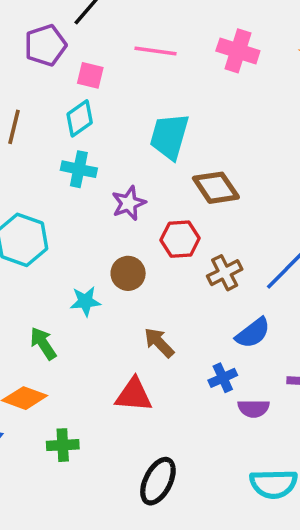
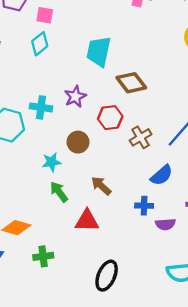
cyan cross: (79, 169) -> (41, 107), moved
green arrow: (43, 343) -> (59, 192), moved
blue cross: (223, 378) -> (144, 206), turned 30

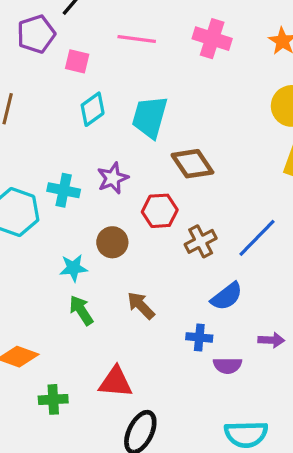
cyan diamond: (40, 44) -> (93, 109), moved
red triangle: (87, 221) -> (116, 382), moved

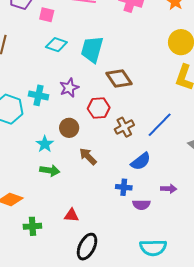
cyan diamond: (93, 109) -> (56, 45), turned 55
cyan star: (73, 268) -> (45, 144), turned -30
brown arrow: (141, 306) -> (88, 156), moved
green arrow: (81, 310) -> (50, 170), turned 132
red triangle: (116, 382) -> (71, 215), size x0.7

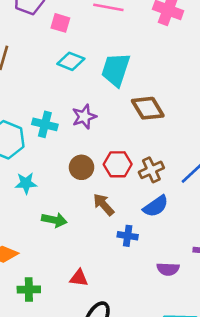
red hexagon: (99, 108) -> (118, 164), moved
cyan star: (45, 144) -> (26, 183), moved, turned 30
blue semicircle: (141, 161) -> (156, 206), moved
blue cross: (124, 187) -> (128, 236), moved

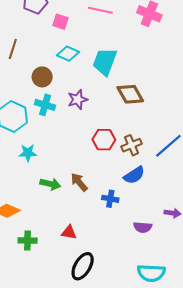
brown circle: (81, 167) -> (42, 77), moved
brown arrow: (104, 205) -> (79, 182), moved

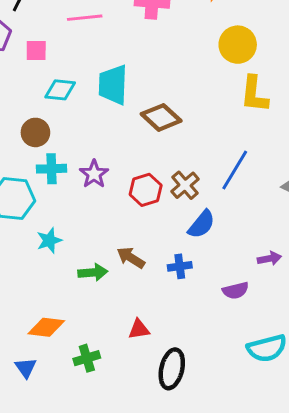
purple star: (78, 100) -> (94, 174), moved

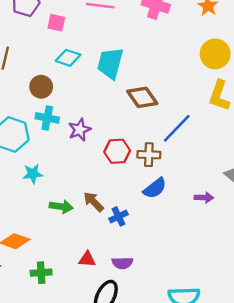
blue line: (235, 170) -> (177, 128), moved
brown cross: (185, 185) -> (149, 155), turned 30
purple arrow: (269, 259) -> (204, 198), moved
blue cross: (180, 266) -> (119, 216), moved, turned -30
purple semicircle: (236, 291) -> (122, 263), moved

